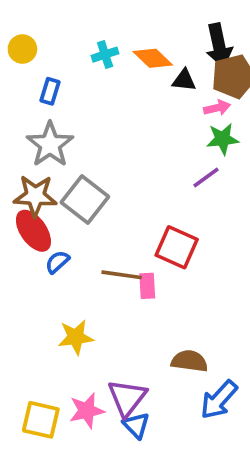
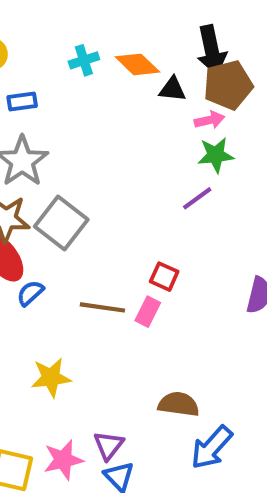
blue rectangle: (50, 91) -> (22, 102), turned 65
red square: (177, 247) -> (164, 277), size x0.6
pink rectangle: (147, 286) -> (148, 312), moved, turned 30
purple triangle: (127, 398) -> (109, 445), size x0.7

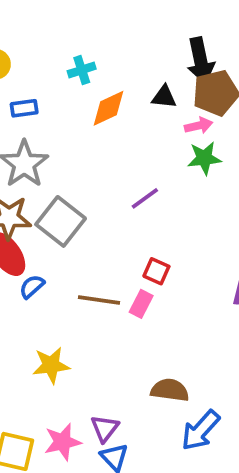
orange diamond: (137, 64) -> (108, 108), moved, turned -69
purple line: (197, 198) -> (145, 198), moved

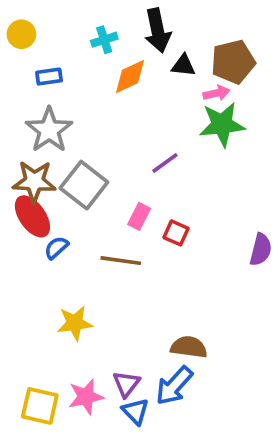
black arrow: (201, 60) -> (158, 31), moved
green star: (204, 158) -> (222, 124), size x1.4
pink rectangle: (141, 304) -> (139, 216), moved
blue arrow: (201, 430) -> (174, 386), moved

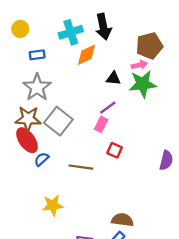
cyan cross: (104, 40) -> (71, 32), size x1.5
black triangle: (183, 66) -> (113, 78), moved
pink rectangle: (139, 216) -> (101, 124), moved

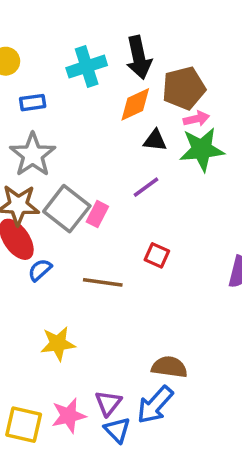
brown pentagon: (149, 46) -> (184, 88), moved
orange diamond: (86, 55) -> (135, 104), moved
pink rectangle: (101, 124) -> (97, 214), moved

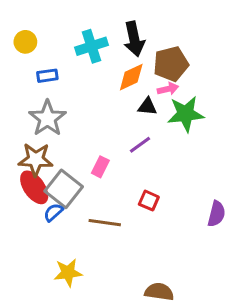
pink arrow: (196, 119) -> (168, 89), moved
gray square: (67, 209) -> (64, 189), moved

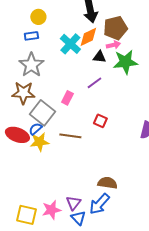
yellow circle: (25, 42) -> (38, 17), moved
cyan cross: (92, 46) -> (70, 44), moved, turned -30
red ellipse: (34, 187) -> (17, 135), moved, turned -35
yellow star: (68, 273) -> (39, 142), moved

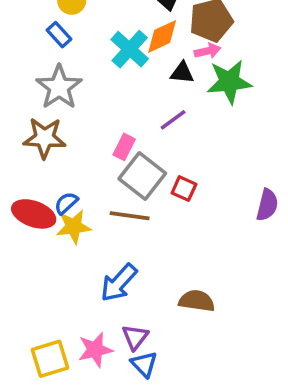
blue rectangle: (31, 36) -> (59, 35), turned 56
gray square: (42, 113) -> (142, 176), moved
blue arrow: (99, 204) -> (119, 283), moved
yellow square: (26, 215) -> (50, 359), turned -30

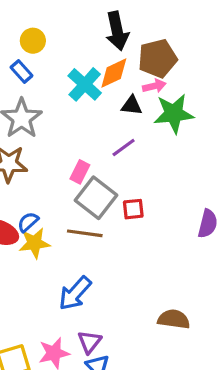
red square: (184, 189) -> (133, 209), turned -30
brown semicircle: (197, 301) -> (174, 319), moved

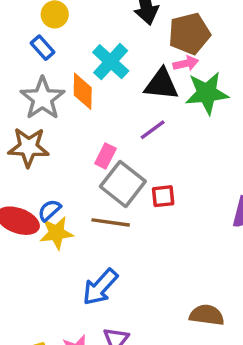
orange diamond: (114, 73) -> (83, 91), moved, turned -64
black triangle: (132, 105) -> (161, 84), size x1.5

